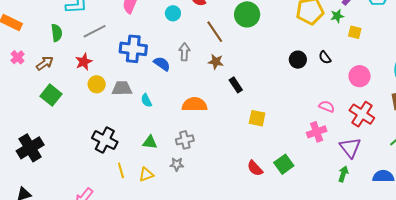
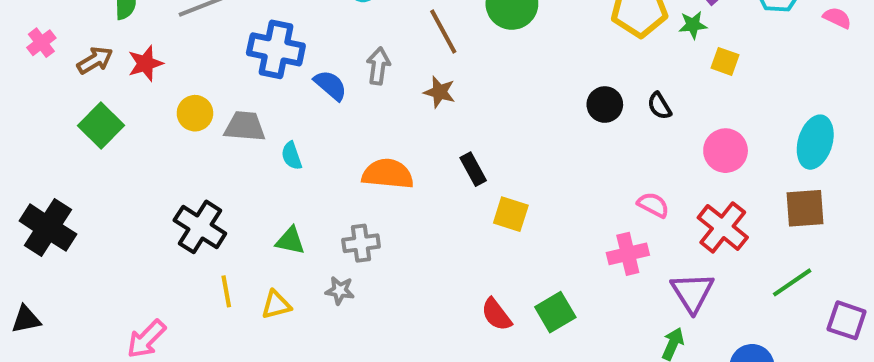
red star: (84, 62) -> (145, 63), moved
black rectangle: (236, 85) -> (473, 169), moved
black cross: (30, 148) -> (48, 228), turned -32

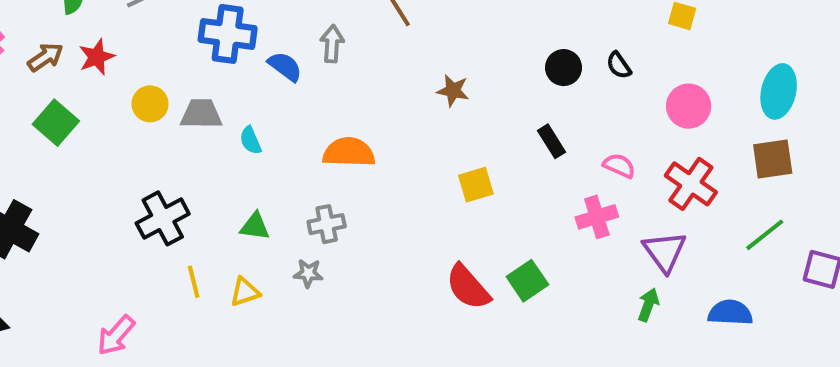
brown star: (439, 92) -> (453, 91), moved
black rectangle: (473, 169) -> (551, 141), moved
yellow square: (511, 214) -> (476, 185), turned -30
black cross: (200, 227) -> (163, 218), turned 33
red semicircle: (496, 314) -> (468, 287), size x1.4

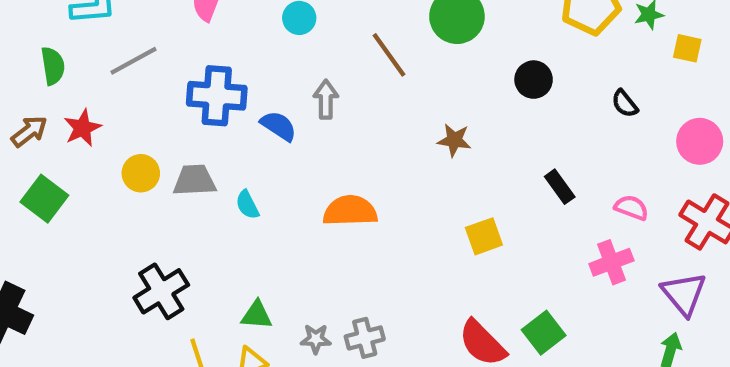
black circle: (564, 68) -> (534, 80), moved
gray cross: (327, 224) -> (365, 338), moved
green triangle: (255, 226) -> (257, 315), moved

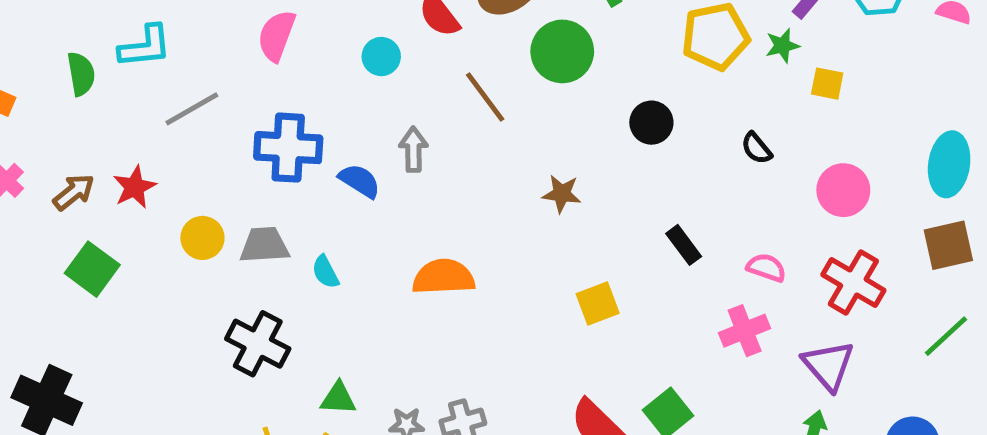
green semicircle: (53, 66) -> (81, 74), moved
black cross: (161, 291) -> (258, 344), moved, turned -30

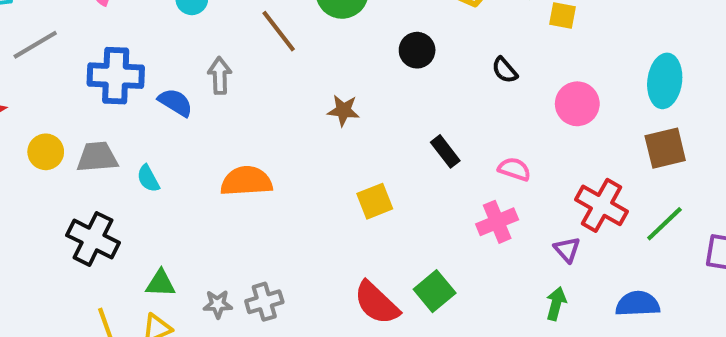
red cross: (853, 282) -> (601, 205), moved
purple triangle: (828, 365) -> (567, 250), size x0.6

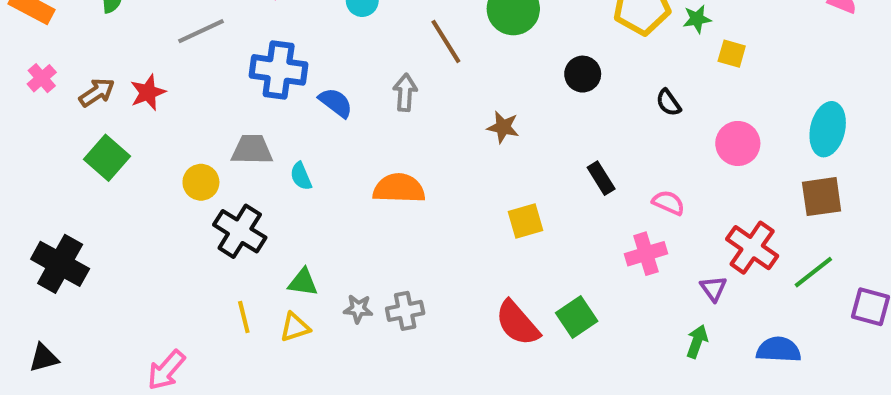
gray arrow: (220, 76) -> (405, 92), moved
yellow circle: (46, 152) -> (201, 182), moved

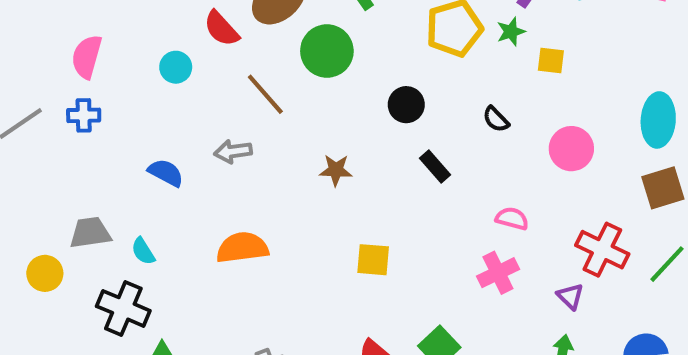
blue cross: (279, 70) -> (84, 115), moved, size x0.6
gray arrow: (405, 92) -> (233, 151), turned -93
black rectangle: (601, 178) -> (435, 167), moved
yellow square: (526, 221) -> (373, 260), turned 30
black cross: (240, 231) -> (123, 308), moved

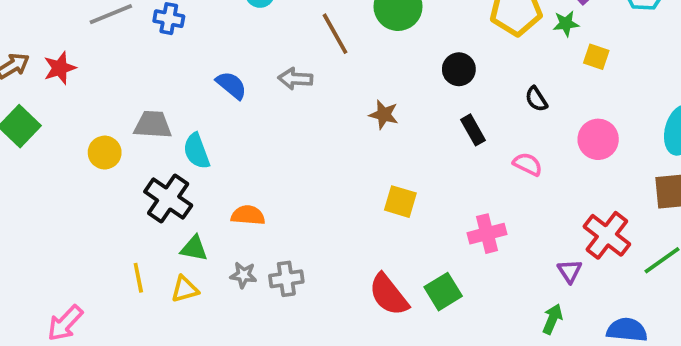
pink semicircle: (512, 218) -> (528, 164), moved
orange semicircle: (242, 248) -> (248, 215), moved, size x0.7
cyan semicircle: (143, 251) -> (197, 151), size x1.4
pink cross: (498, 273) -> (487, 234), moved

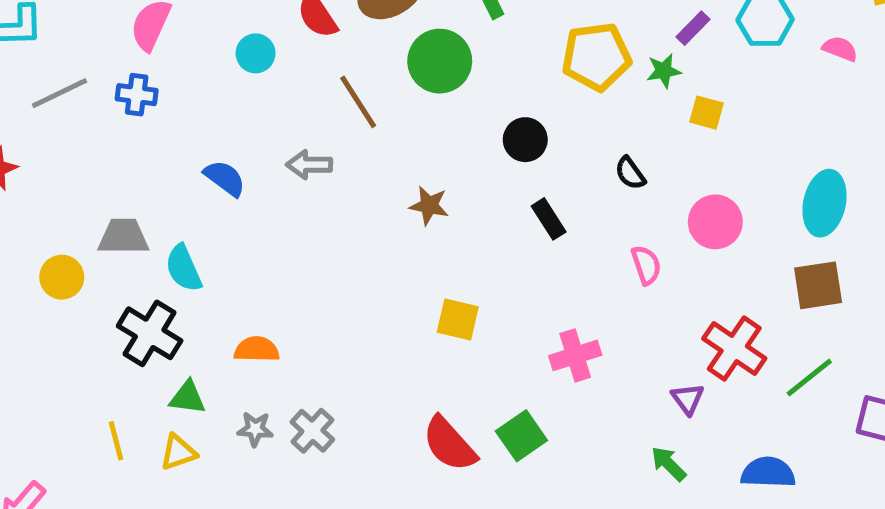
pink semicircle: (528, 164) -> (646, 265), moved, turned 48
gray cross: (286, 279) -> (312, 431), turned -36
green arrow: (552, 319) -> (669, 464), turned -64

